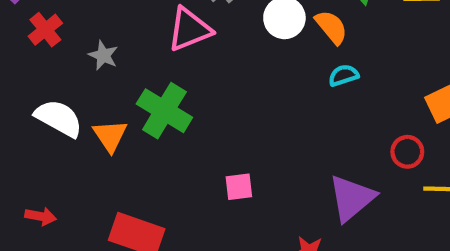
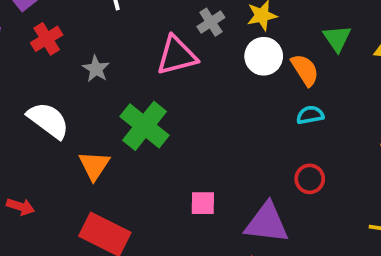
orange triangle: (110, 136) -> (94, 165), moved
red circle: (407, 152) -> (310, 179), moved
purple triangle: (352, 198) -> (267, 223), moved, turned 39

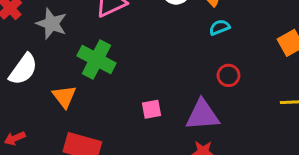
gray star: (96, 69) -> (52, 24), size x1.5
white semicircle: (48, 120) -> (23, 69), turned 100
red arrow: (20, 207) -> (15, 138), turned 150

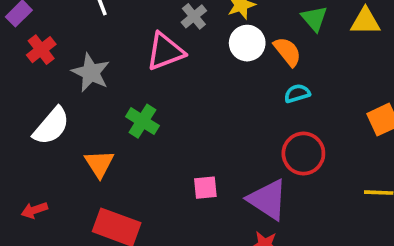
green cross: (96, 59) -> (142, 121), size x0.7
red circle: (228, 75) -> (303, 153), size x1.5
purple triangle: (202, 115) -> (268, 200), turned 33

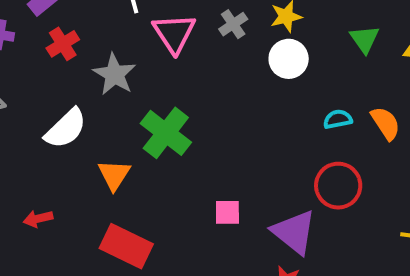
pink triangle: (165, 51) -> (174, 33), moved, turned -48
orange semicircle: (287, 52) -> (386, 123), moved
green cross: (142, 121) -> (166, 133), size x1.4

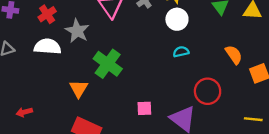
cyan semicircle: (338, 119) -> (181, 52), moved
white semicircle: (66, 129) -> (48, 47), moved, turned -130
red arrow: (38, 219) -> (24, 112), moved

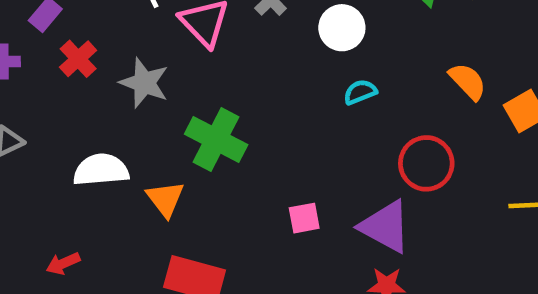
white semicircle: (48, 47) -> (101, 170), moved

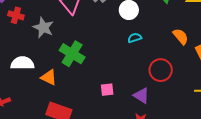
red cross: (78, 59) -> (16, 15), turned -35
orange triangle: (165, 199) -> (49, 77), turned -30
purple triangle: (385, 227) -> (141, 96), size x0.7

